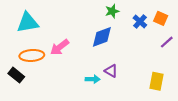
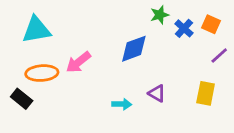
green star: (112, 11) -> (160, 15), moved
purple triangle: (111, 71) -> (157, 93), moved
yellow rectangle: (156, 81) -> (206, 93), moved

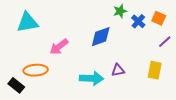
orange ellipse: (42, 73) -> (36, 70), moved
purple triangle: (157, 93) -> (118, 70), turned -40
black rectangle: (22, 99) -> (16, 85), moved
cyan arrow: (122, 104) -> (92, 78), size x1.6

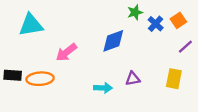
orange square: (159, 18) -> (178, 20), turned 32
cyan arrow: (92, 78) -> (103, 88), size x0.7
black rectangle: (16, 85) -> (13, 75), moved, turned -35

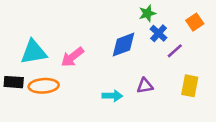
blue cross: (156, 24) -> (159, 33), moved
cyan triangle: (31, 25) -> (34, 52), moved
purple line: (185, 47) -> (175, 51), moved

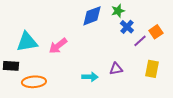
orange square: (195, 22) -> (156, 32), moved
blue diamond: (124, 45) -> (92, 16), moved
orange ellipse: (44, 86) -> (34, 82), moved

